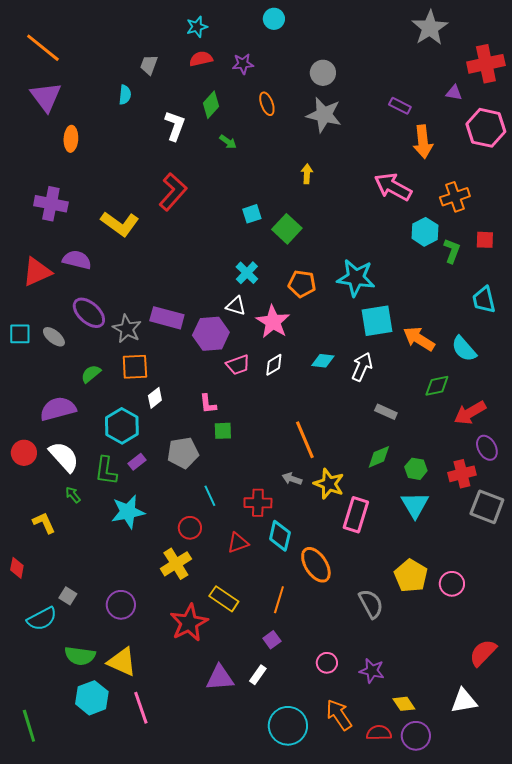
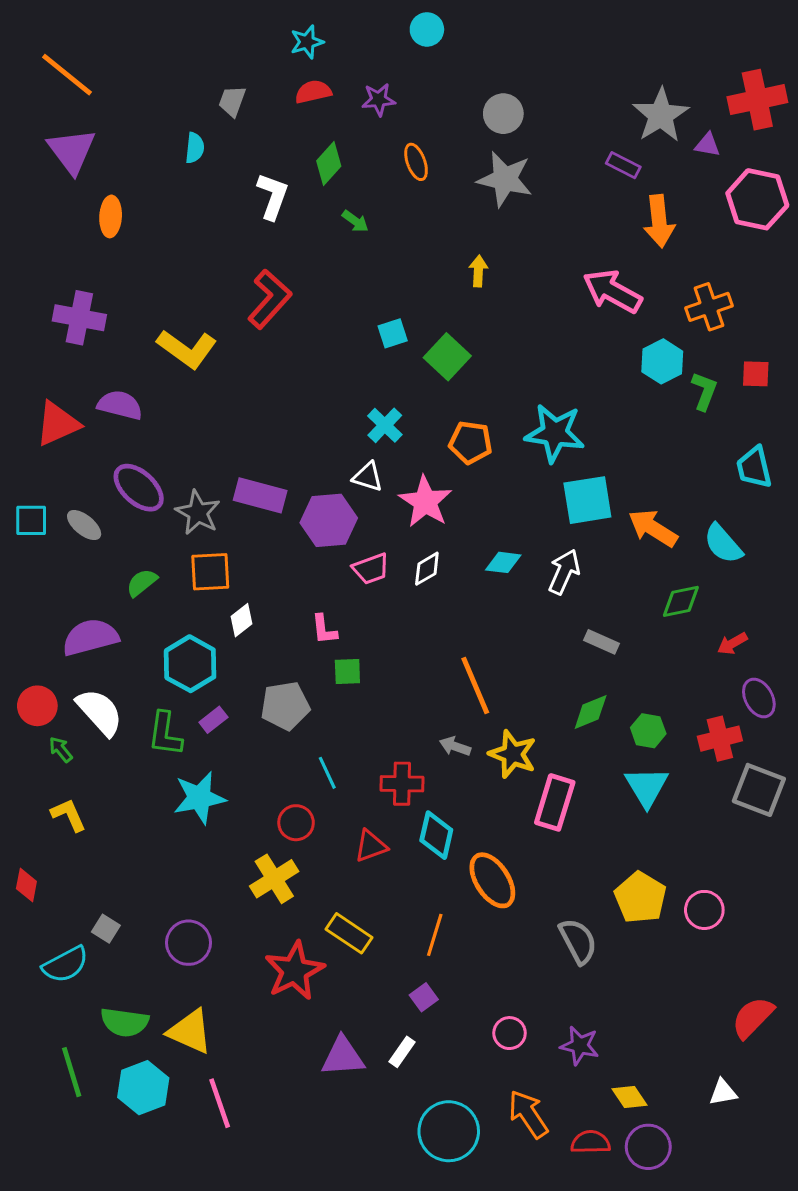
gray star: (430, 28) -> (661, 115), moved
red arrow: (470, 413) -> (732, 643), size x0.6
green arrow: (73, 495) -> (61, 749), moved
white triangle: (464, 701) -> (723, 1092), size x0.7
green line: (29, 726) -> (72, 1072), moved

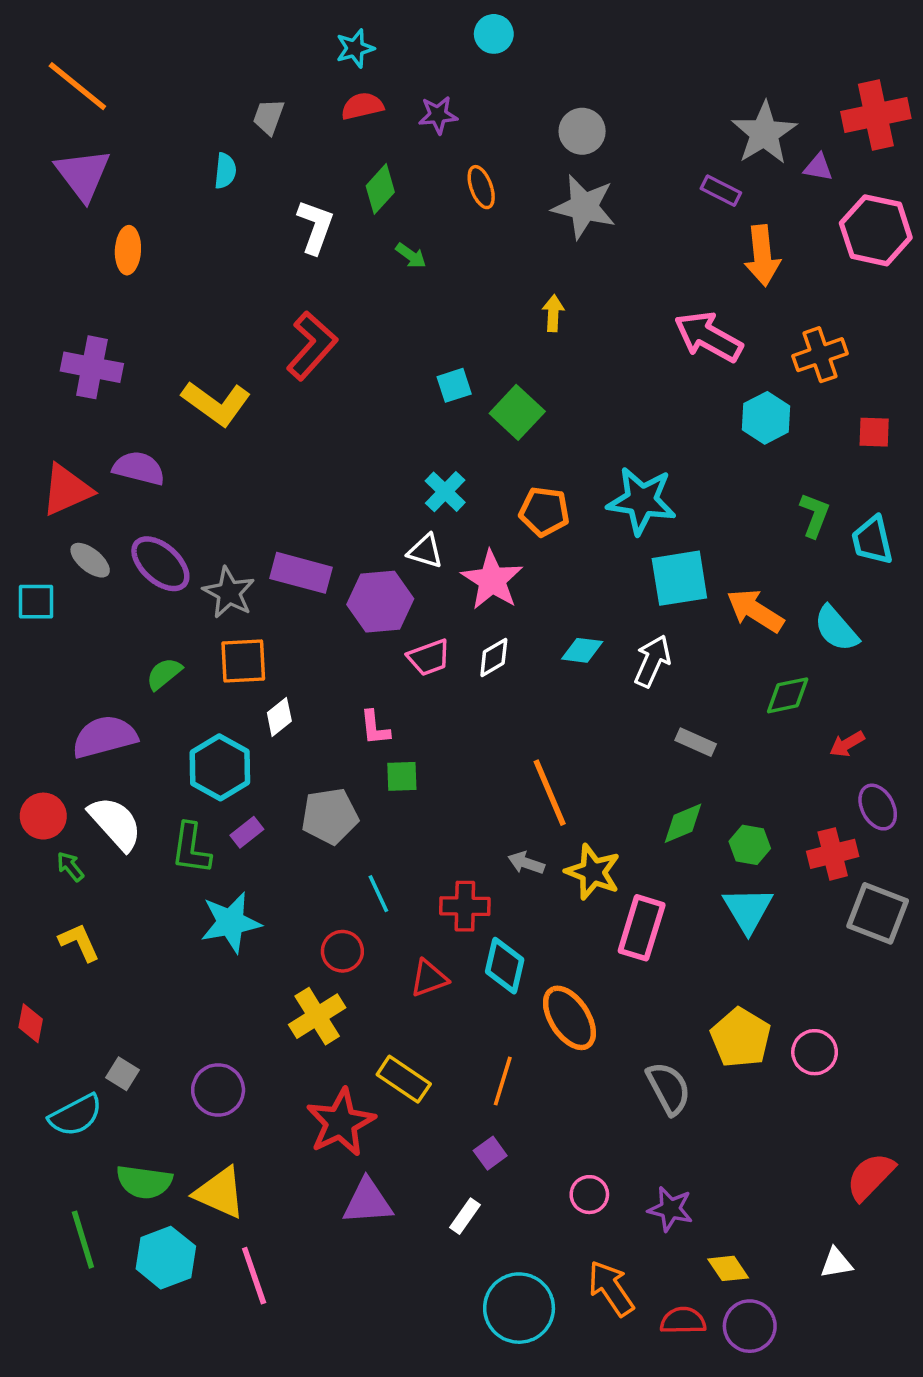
green L-shape: (704, 391) -> (815, 515), moved
gray ellipse: (84, 525) -> (90, 560), moved
purple triangle: (343, 1056) -> (368, 1202), moved

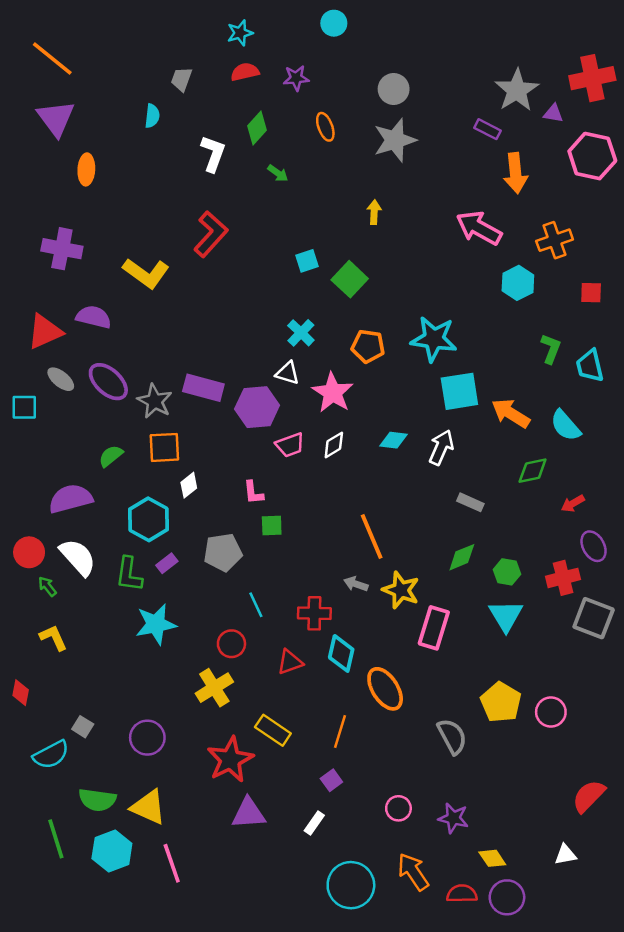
gray star: (584, 207) -> (395, 140), turned -30

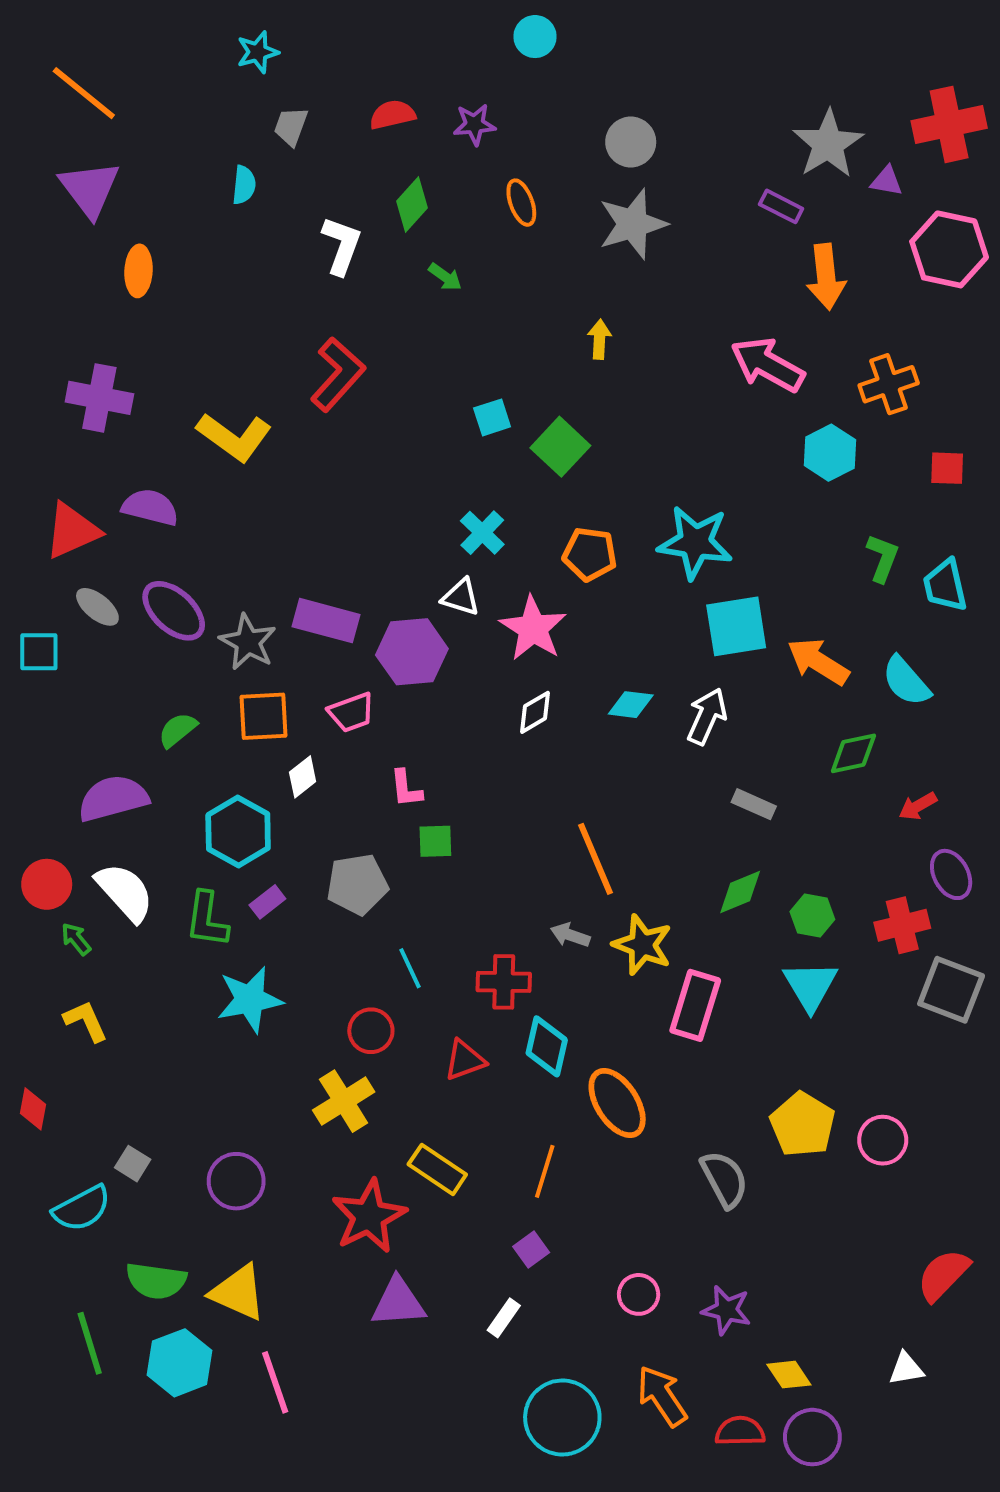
cyan star: (240, 33) -> (258, 52), moved
pink trapezoid: (290, 445) -> (351, 712), moved

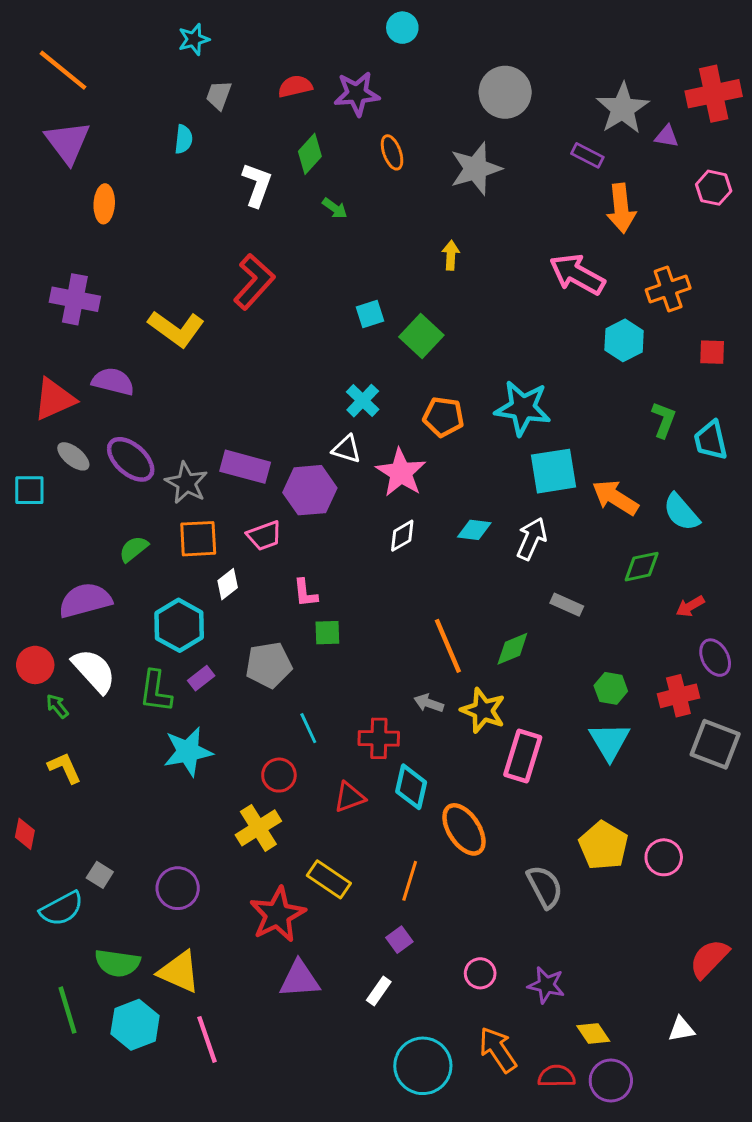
purple star: (474, 124) -> (357, 94), size x1.4
gray circle: (631, 142) -> (505, 92), moved, size x1.4
pink hexagon: (949, 249) -> (714, 188), size x0.6
green diamond: (740, 892) -> (512, 649), moved

